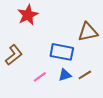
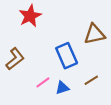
blue rectangle: (62, 52) -> (67, 56), turned 55
blue triangle: (65, 75) -> (62, 88), moved

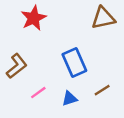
brown triangle: (94, 34) -> (103, 18), moved
pink line: (43, 82) -> (38, 93), moved

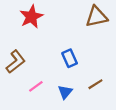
blue rectangle: (74, 62) -> (70, 58), size x0.7
blue triangle: (70, 99) -> (65, 92), turned -32

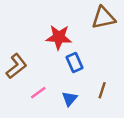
red star: (31, 17) -> (59, 37), moved, turned 30
brown line: (95, 84) -> (102, 90), turned -40

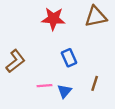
red star: (59, 37) -> (53, 19), moved
pink line: (38, 93) -> (44, 86), moved, turned 32

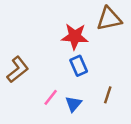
red star: (53, 19) -> (75, 36), moved
pink line: (44, 86) -> (51, 97), turned -48

